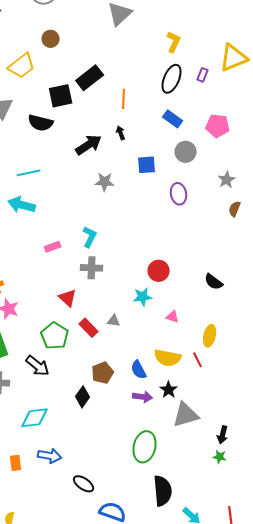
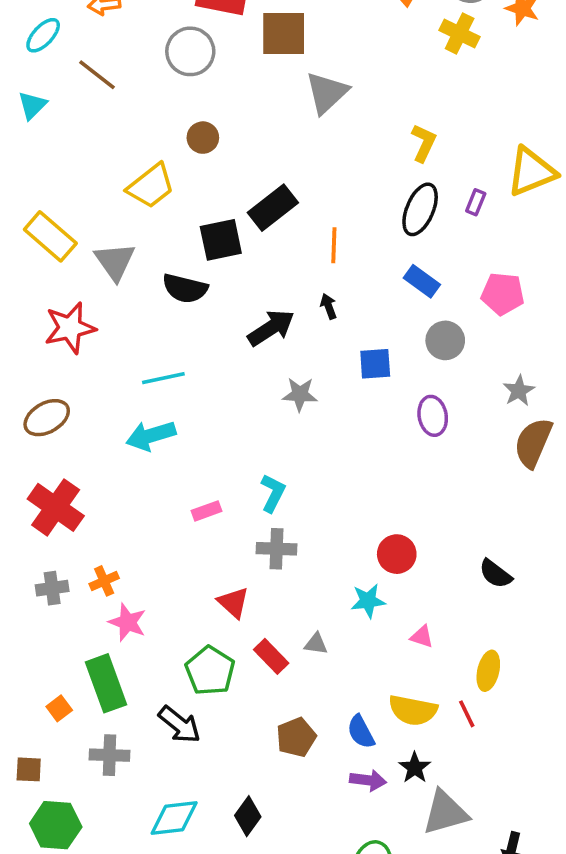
cyan arrow: (22, 205) -> (151, 436), turned -32
brown semicircle: (235, 209) -> (533, 443), size x1.8
black diamond: (83, 397) -> (248, 816), moved

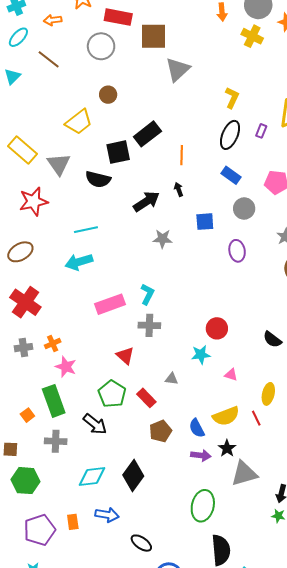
pink rectangle: (206, 511) -> (110, 304), size x1.8
red rectangle: (271, 656) -> (146, 398), moved
yellow semicircle: (413, 710) -> (226, 416), turned -32
black diamond: (248, 816) -> (133, 476), size x1.4

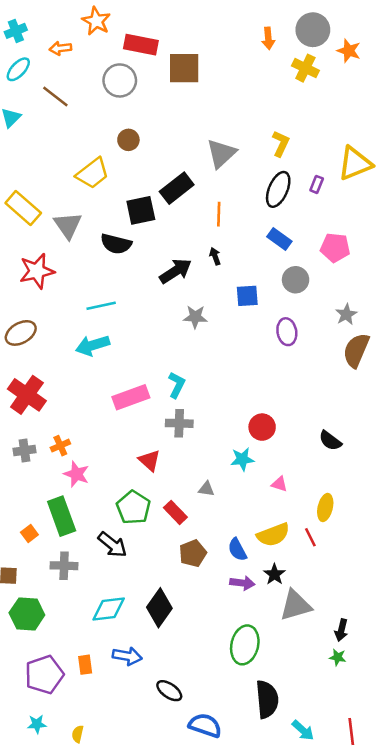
gray triangle: (178, 69) -> (221, 153), moved

